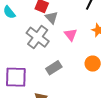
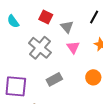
gray triangle: (52, 18) -> (67, 27), moved

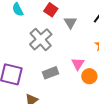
pink triangle: (73, 47) -> (78, 64), moved

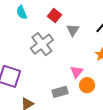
gray rectangle: (50, 73) -> (60, 92), moved

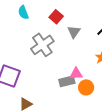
pink triangle: (77, 72) -> (76, 74), turned 48
gray rectangle: (60, 92) -> (67, 81), moved

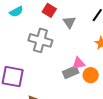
cyan semicircle: (23, 12) -> (16, 12), turned -88
gray cross: (42, 45) -> (40, 40), turned -30

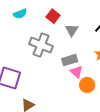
pink triangle: (79, 63) -> (76, 72), turned 48
gray rectangle: (71, 72) -> (70, 60), moved

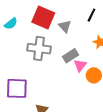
red square: (53, 16) -> (43, 18), size x1.6
pink triangle: (76, 72) -> (80, 65), turned 40

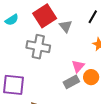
red square: (43, 18) -> (45, 16), turned 30
gray rectangle: (70, 56) -> (71, 82), moved

